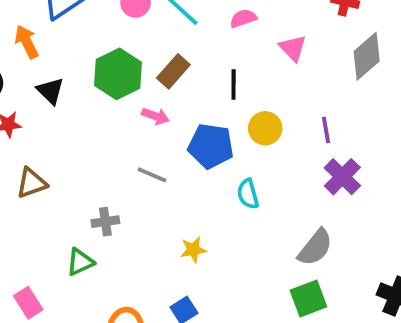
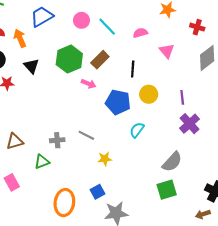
gray line: (152, 175) -> (86, 135), moved
brown triangle: (32, 183) -> (15, 141), moved
cyan semicircle: (248, 194) -> (137, 130), turned 49

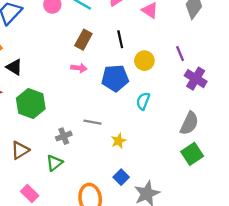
green hexagon: (69, 59) -> (31, 104), moved

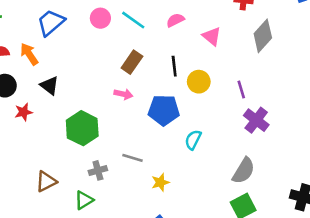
yellow circle: (144, 61) -> (199, 82), moved
green hexagon: (31, 104) -> (82, 128), moved

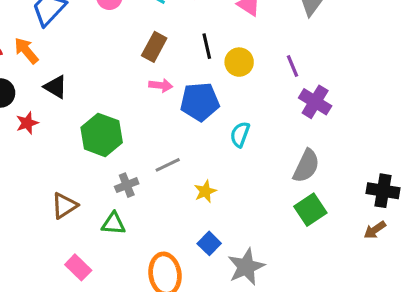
pink arrow: (123, 94) -> (161, 85), moved
gray line: (133, 158) -> (168, 165), turned -36
green triangle: (84, 200) -> (114, 224), turned 42

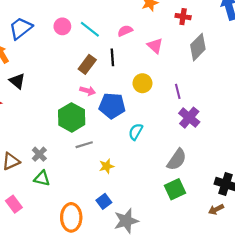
black line: (207, 46) -> (112, 57), moved
green hexagon: (102, 135) -> (72, 117), moved
gray cross: (127, 185) -> (39, 154), moved, turned -32

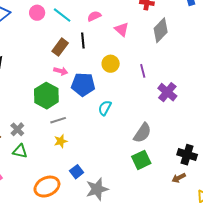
purple cross: (189, 118) -> (167, 92), moved
yellow star: (107, 166) -> (61, 141), moved
orange ellipse: (71, 217) -> (47, 187), turned 65

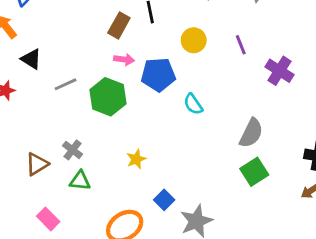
cyan semicircle: (105, 108) -> (193, 104), turned -56
gray line: (58, 120) -> (65, 84), moved

